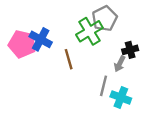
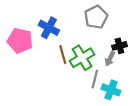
green cross: (89, 31) -> (82, 58), moved
blue cross: (41, 39) -> (49, 28), moved

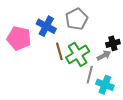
gray pentagon: (96, 17) -> (77, 19), moved
gray arrow: (110, 59) -> (104, 55), turned -144

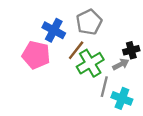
pink pentagon: (19, 38) -> (36, 55), moved
brown line: (59, 51) -> (76, 50), moved, turned 54

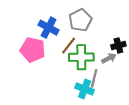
green cross: (90, 63) -> (81, 57), turned 30
cyan cross: (122, 98) -> (85, 89), moved

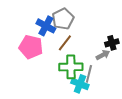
gray pentagon: (80, 20) -> (63, 19), moved
green cross: (81, 57) -> (71, 67), moved

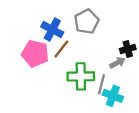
gray pentagon: (63, 19) -> (87, 22), moved
brown line: (65, 43) -> (61, 49), moved
cyan cross: (80, 84) -> (113, 96), moved

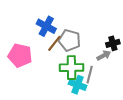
gray pentagon: (87, 22) -> (69, 40), moved, turned -30
pink pentagon: (35, 54) -> (20, 55), moved
cyan cross: (113, 96) -> (78, 85), moved

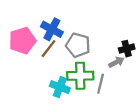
brown line: (54, 43) -> (48, 49), moved
pink pentagon: (20, 55) -> (22, 41), moved, turned -30
cyan cross: (78, 85) -> (60, 87), moved

